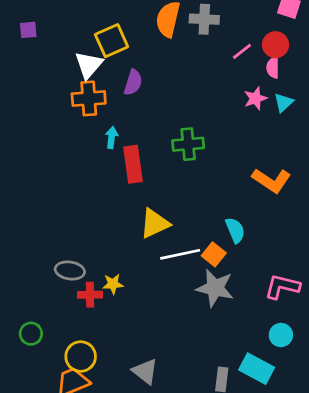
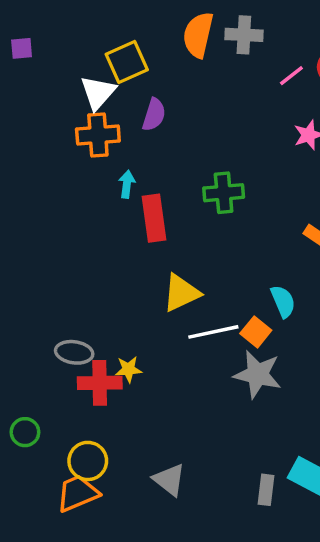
red cross: (90, 295) -> (100, 383), size x1.4

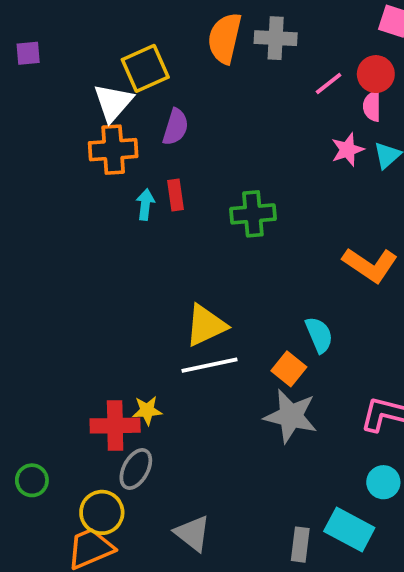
red rectangle: (154, 218) -> (176, 195), moved, size x0.6
white line: (213, 332) -> (210, 365), moved
gray ellipse: (74, 352) -> (136, 469), moved, turned -69

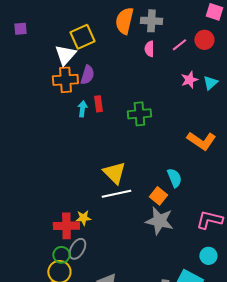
pink semicircle: (372, 106) -> (149, 49), moved
purple semicircle: (176, 127) -> (87, 75), moved
yellow triangle: (206, 325) -> (114, 173), turned -50
green circle: (32, 480) -> (61, 255), moved

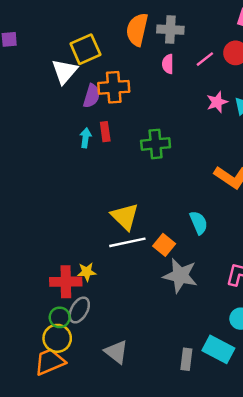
orange cross: (65, 80) -> (114, 87), moved
orange square: (158, 196) -> (164, 245), moved

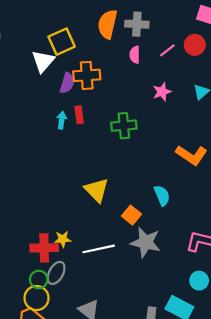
pink star: (217, 102) -> (162, 92), moved
white line: (127, 242) -> (99, 249), moved

